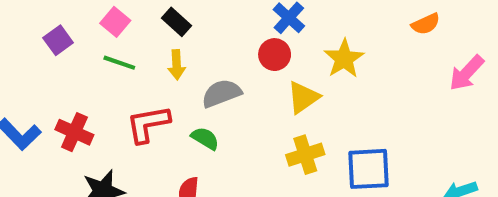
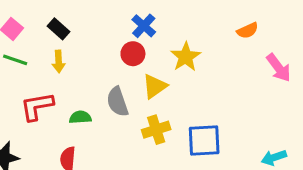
pink arrow: (467, 73) -> (279, 68), turned -80
gray semicircle: (221, 93) -> (117, 102), moved, turned -88
green semicircle: (205, 138) -> (80, 117), turned -35

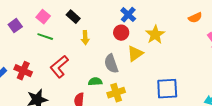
yellow arrow: (59, 61) -> (85, 38), moved
red L-shape: (37, 106) -> (59, 67), turned -30
green semicircle: (80, 117) -> (95, 82), moved
yellow cross: (156, 130) -> (116, 93), moved

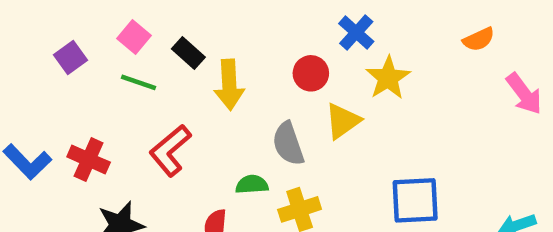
blue cross: (128, 15) -> (356, 33), moved
black rectangle: (73, 17) -> (188, 53), moved
yellow arrow: (85, 38) -> (229, 85), size x1.5

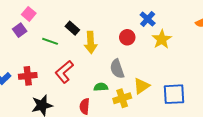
pink square: (134, 37) -> (29, 14), moved
yellow triangle: (343, 121) -> (141, 86), moved
red cross: (89, 160) -> (28, 76), turned -30

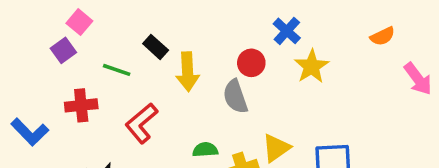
gray semicircle: (117, 69) -> (235, 97), moved
red cross: (28, 76) -> (81, 105), moved

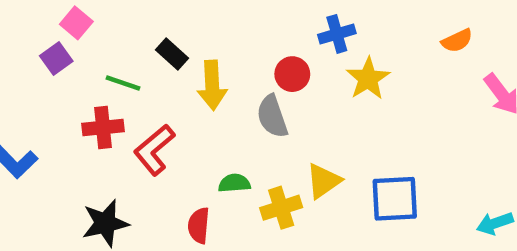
blue cross: (287, 31) -> (337, 34), turned 32
red cross: (81, 105) -> (103, 128), moved

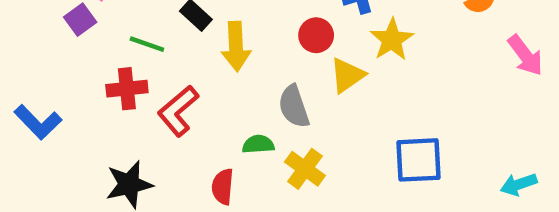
gray semicircle: (272, 116) -> (294, 106), moved
yellow triangle: (323, 181) -> (347, 75), moved
yellow cross: (281, 208) -> (305, 169), turned -36

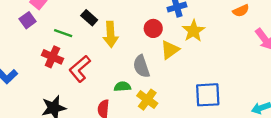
red cross: (127, 89) -> (52, 57), turned 30

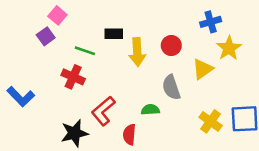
black rectangle: (89, 18) -> (114, 34), turned -42
red circle: (153, 28) -> (171, 46), moved
red L-shape: (80, 69) -> (103, 111), moved
yellow cross: (147, 100) -> (211, 121), moved

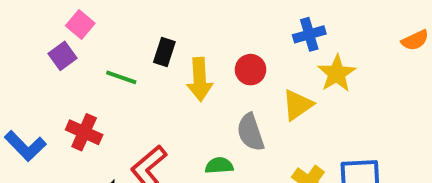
black rectangle: (114, 34) -> (164, 52), turned -72
red cross: (73, 77) -> (84, 132), moved

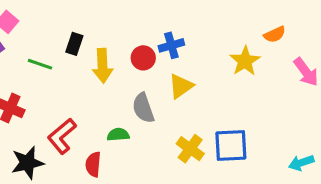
blue cross: (309, 34) -> (171, 45), moved
yellow star: (337, 74) -> (245, 61), moved

